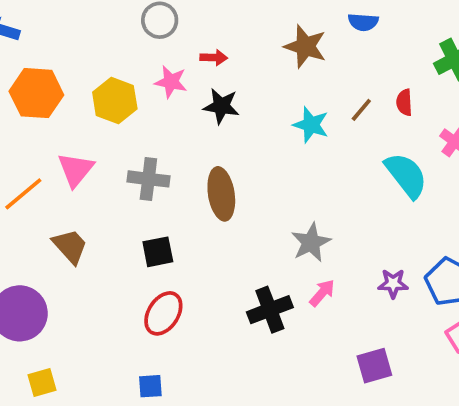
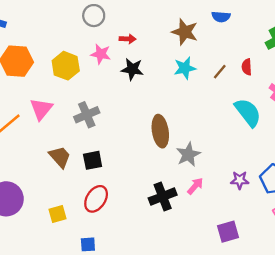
cyan star: (311, 125) -> (185, 68), moved, turned -30
gray cross: (148, 179) -> (87, 115), turned -30
brown ellipse: (221, 194) -> (160, 131), moved
brown trapezoid: (70, 246) -> (60, 157), moved
yellow square: (42, 382) -> (58, 214), moved

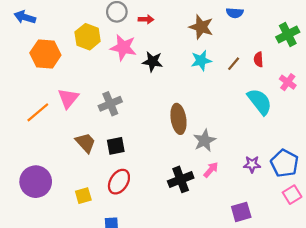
red arrow: (128, 39) -> (146, 19), moved
pink star: (101, 54) -> (123, 47), size x1.4
yellow hexagon: (66, 66) -> (88, 37), moved

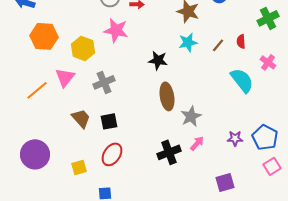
yellow hexagon: (88, 37) -> (83, 48), moved
black star: (153, 62) -> (158, 60), moved

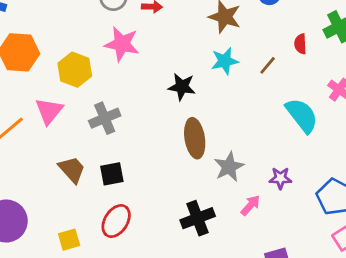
red semicircle: (241, 41) -> (300, 44), moved
purple star: (235, 138) -> (280, 178), moved
pink arrow: (197, 143) -> (250, 205), moved

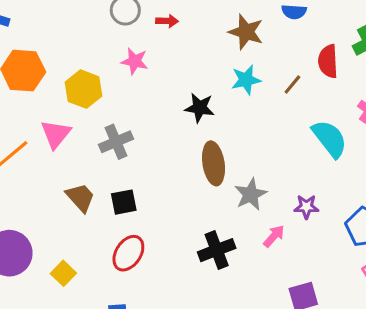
pink star: (122, 44) -> (135, 61), size x0.7
red semicircle: (300, 44) -> (328, 61), size x1.5
yellow square: (69, 240) -> (63, 273), moved, turned -30

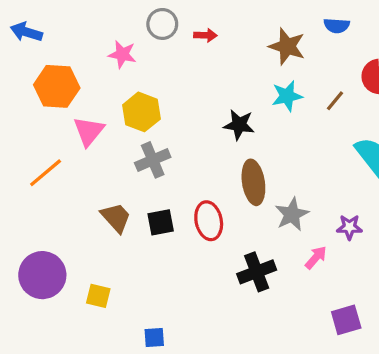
pink star: (135, 61) -> (122, 54), moved
yellow hexagon: (84, 89) -> (141, 112), moved
pink triangle: (56, 134) -> (89, 131), moved
red ellipse: (128, 253) -> (209, 221), moved, turned -45
yellow square: (63, 273) -> (98, 296), turned -30

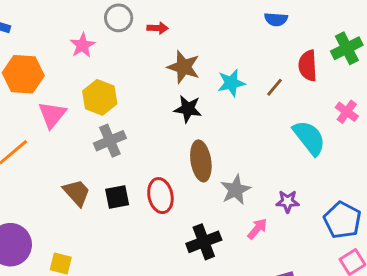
brown star: (287, 46) -> (184, 67), moved
pink star: (122, 54) -> (82, 45), turned 30

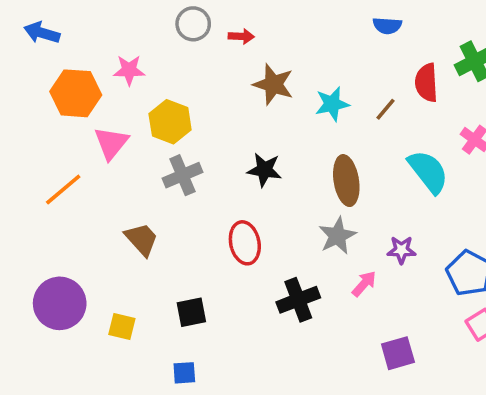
pink star: (82, 45) -> (129, 70), moved, turned 30
black star: (188, 109) -> (264, 170), moved
brown ellipse: (201, 161) -> (346, 181), moved
black square: (117, 197) -> (191, 312), moved

